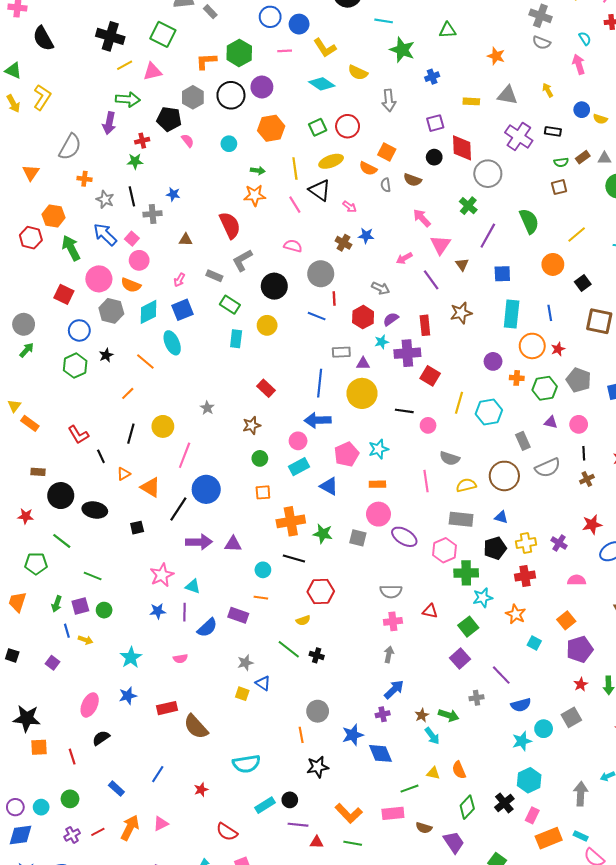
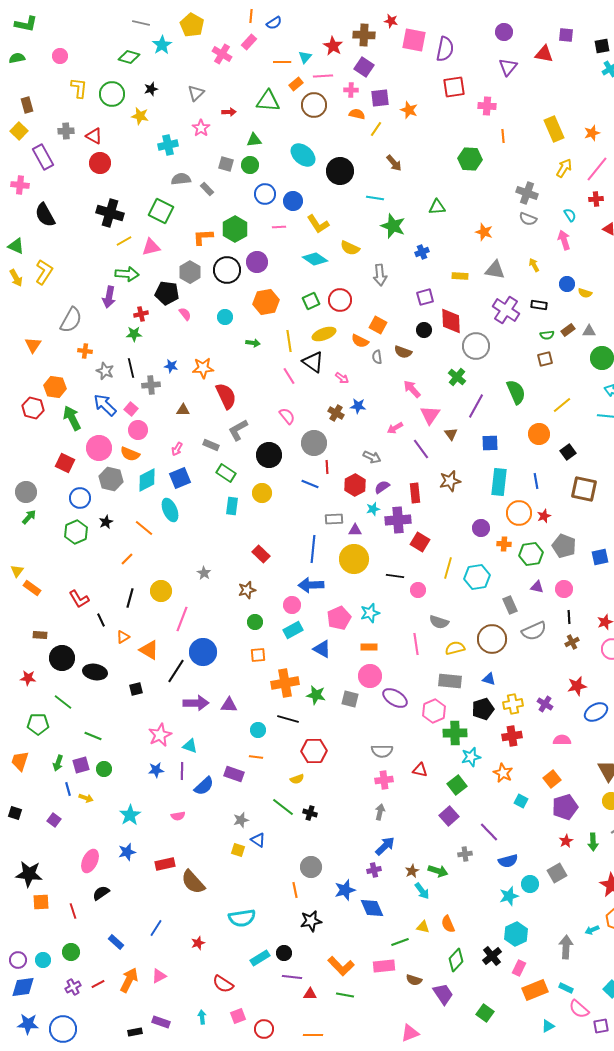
orange star: (255, 195) -> (203, 368), moved
pink semicircle: (293, 246) -> (287, 416), turned 36

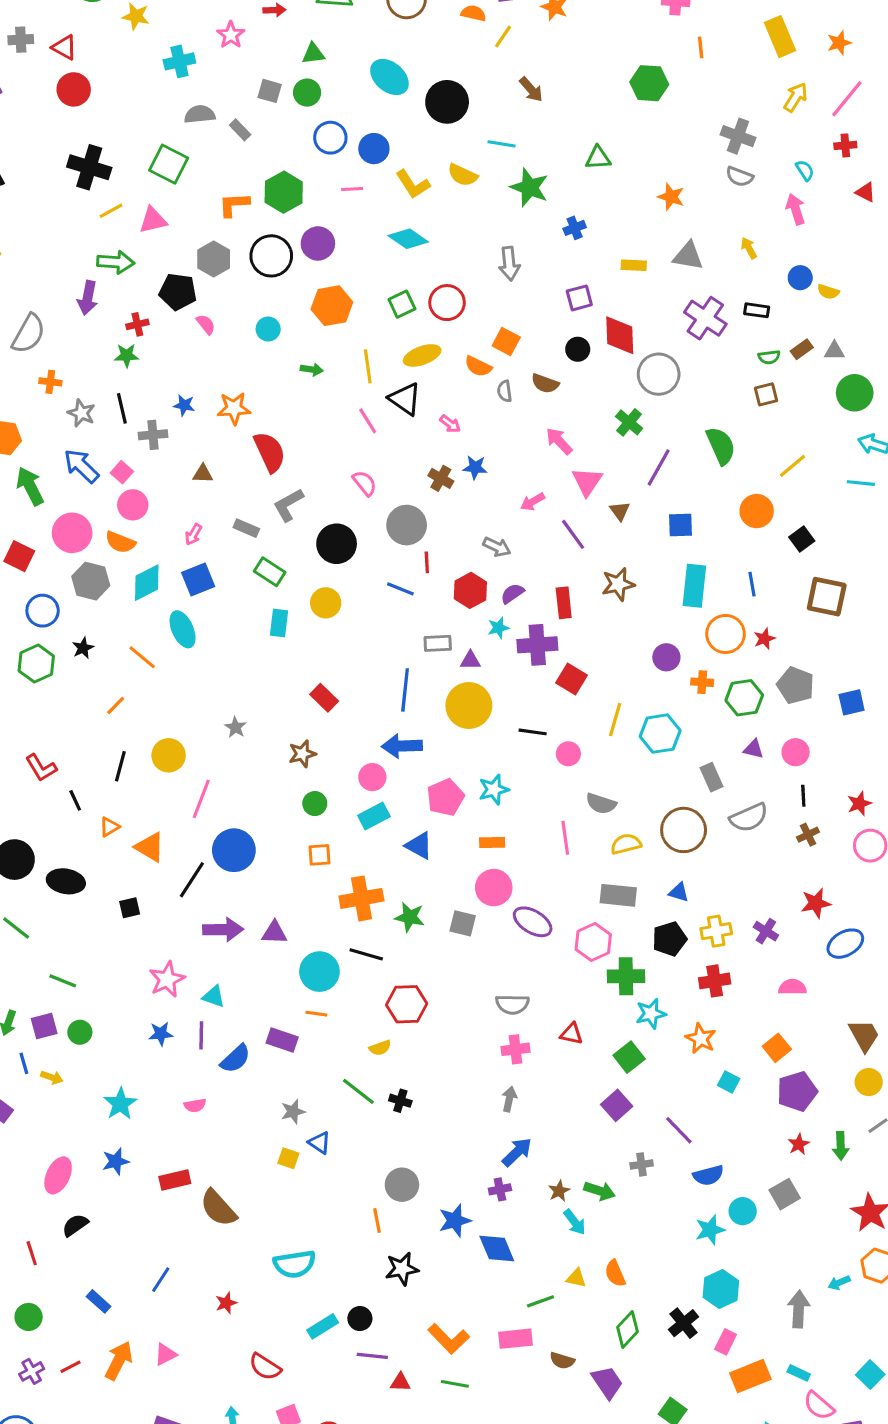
yellow semicircle: (350, 248) -> (463, 175), moved
cyan circle: (258, 730) -> (319, 972), size x1.6

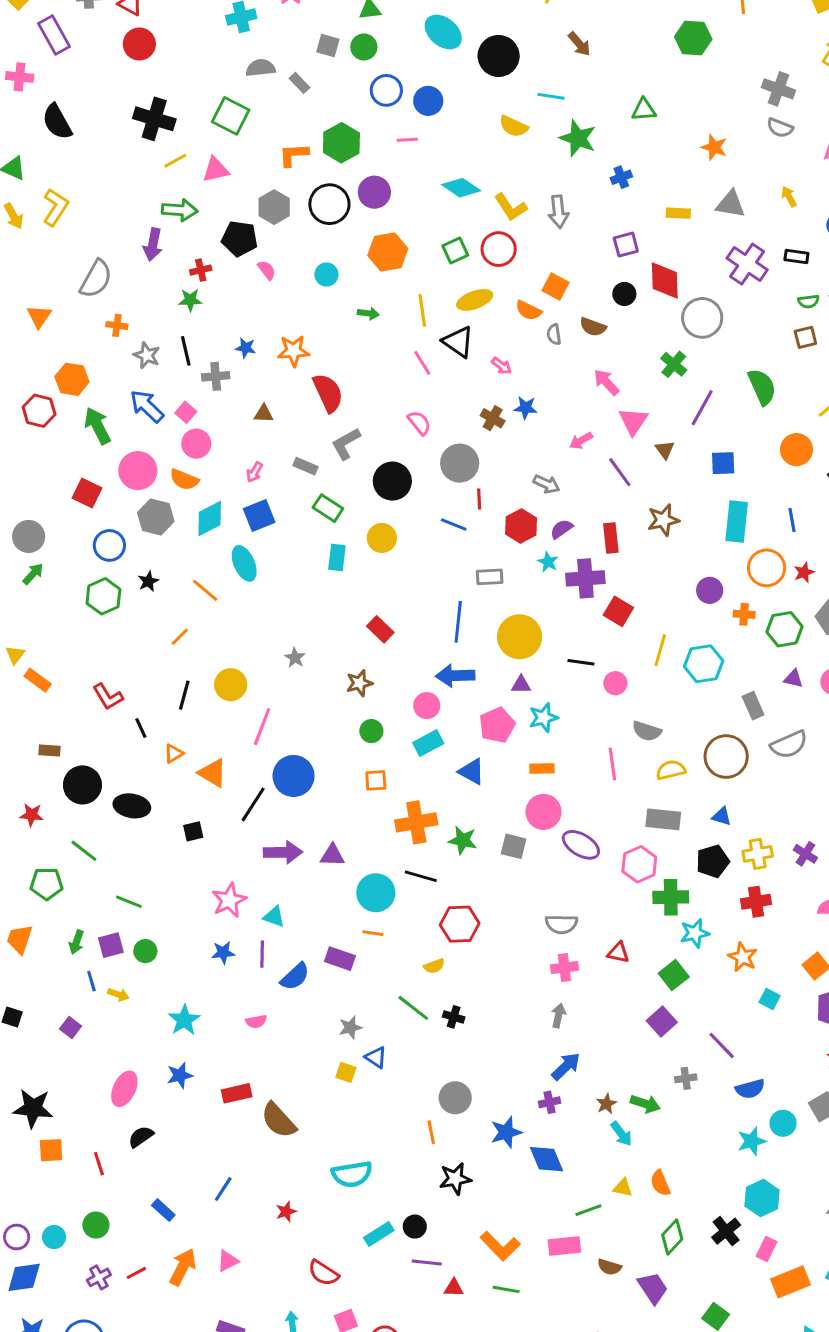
yellow L-shape: (413, 184) -> (511, 207), moved
cyan star: (498, 628) -> (548, 562), turned -30
purple triangle: (470, 660) -> (521, 685), moved

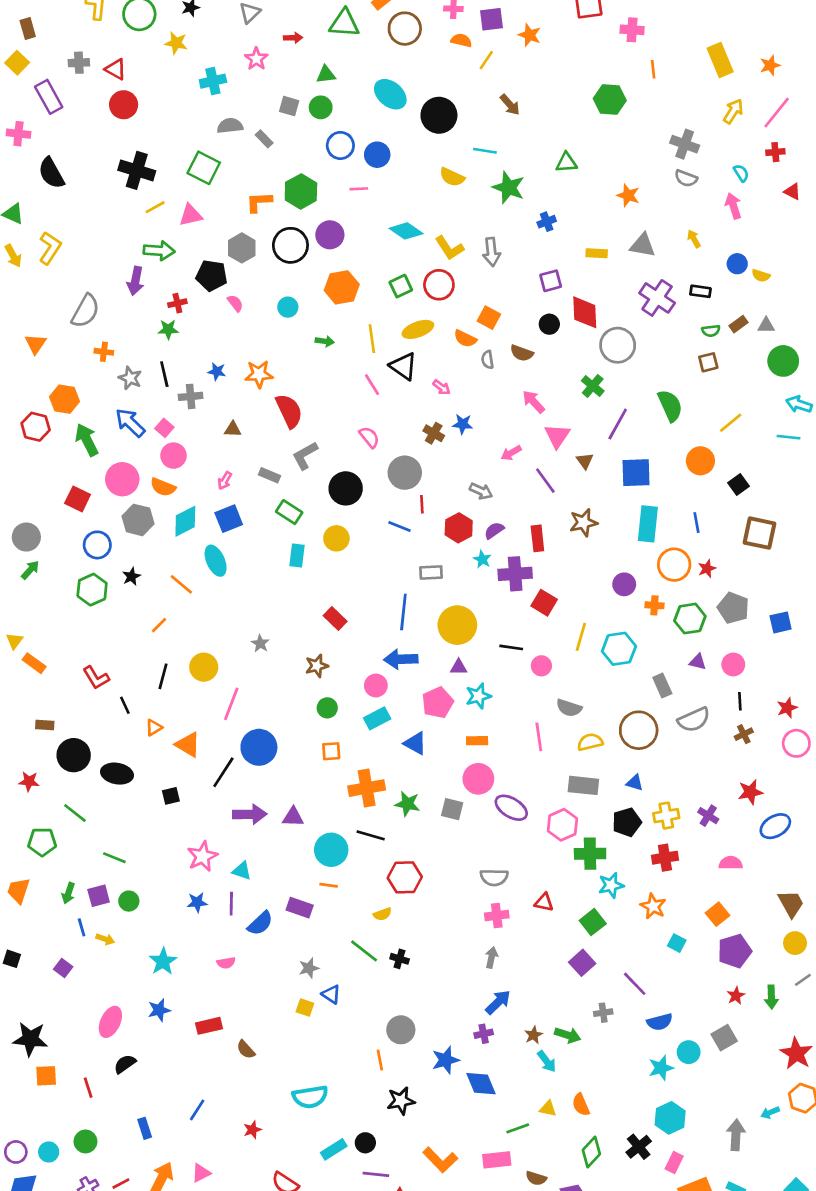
blue square: (723, 463) -> (636, 473), size x1.4
brown semicircle: (279, 1120) -> (246, 1050), size x0.6
blue rectangle: (163, 1210) -> (145, 1128), turned 30

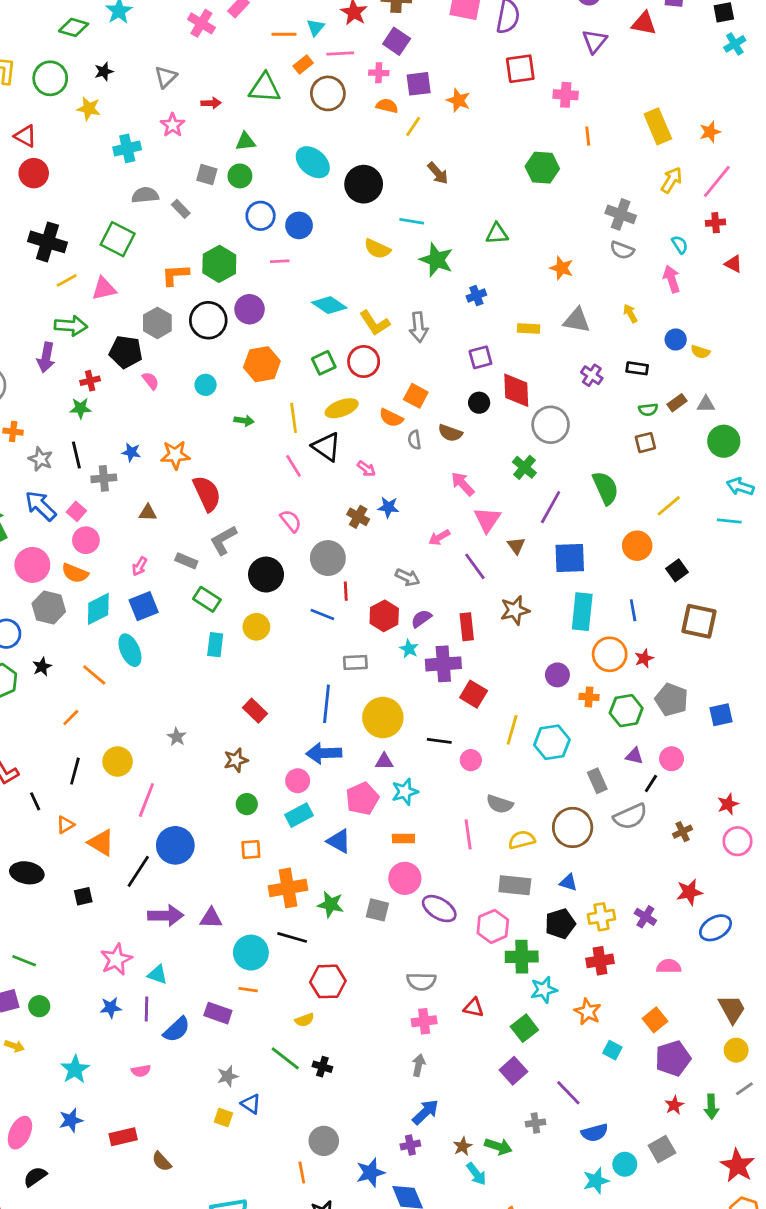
purple cross: (657, 298) -> (592, 375), size x0.6
black line: (740, 701) -> (651, 783), moved, turned 36

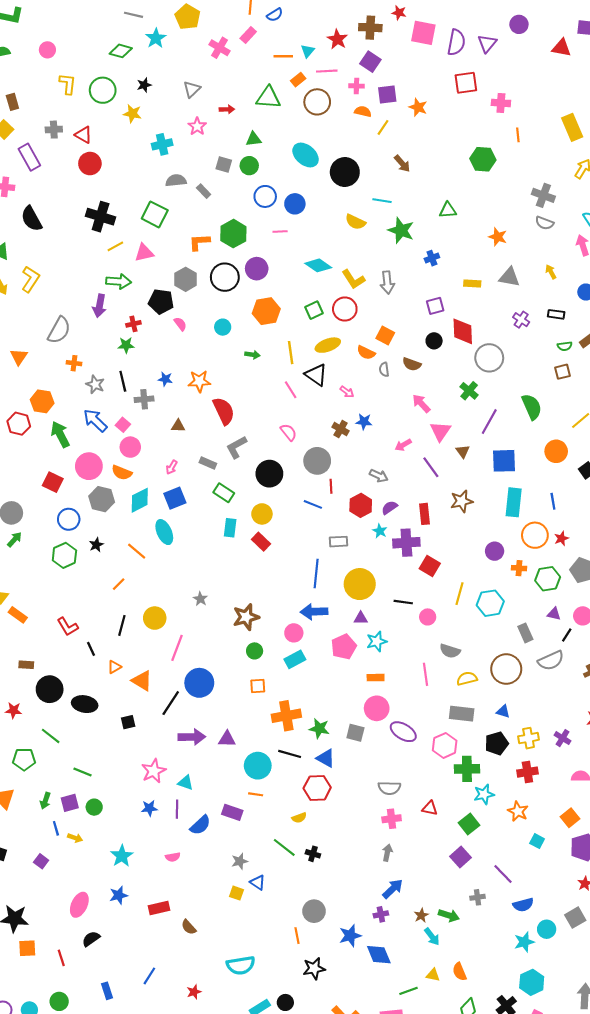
purple triangle: (595, 41) -> (487, 44), moved
red rectangle: (255, 711) -> (261, 542), moved
brown star: (236, 760) -> (246, 617), size x1.4
blue triangle: (339, 841) -> (326, 758), moved

